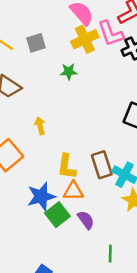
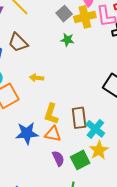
gray square: (36, 43) -> (64, 14), moved, turned -35
yellow arrow: (40, 126) -> (37, 78), turned -80
green square: (57, 215) -> (80, 160), moved

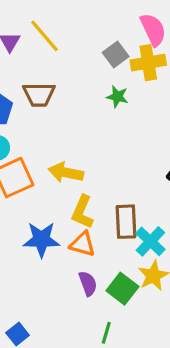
brown trapezoid: (18, 42) -> (39, 95), turned -50
yellow arrow: (37, 78) -> (66, 172), moved, size x1.5
green square: (80, 160) -> (122, 289), turned -30

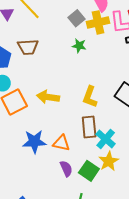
yellow L-shape: (82, 212) -> (90, 97), moved

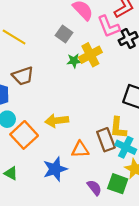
yellow cross: (98, 22) -> (90, 55), moved
yellow L-shape: (90, 97) -> (118, 128), moved
orange triangle: (61, 143) -> (80, 150), moved

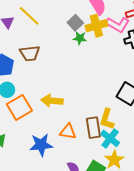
pink L-shape: (109, 27) -> (118, 25), turned -50
yellow cross: (90, 55) -> (96, 26), moved
green star: (74, 61) -> (80, 38), moved

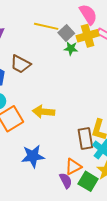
yellow line: (29, 16) -> (46, 26), moved, turned -30
brown trapezoid: (30, 53) -> (21, 64), turned 35
orange triangle: (68, 132) -> (73, 167), moved, turned -36

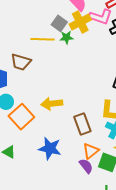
yellow line: (46, 26) -> (42, 39), moved
brown rectangle: (85, 138) -> (82, 124), moved
blue star: (33, 156) -> (50, 148), turned 30

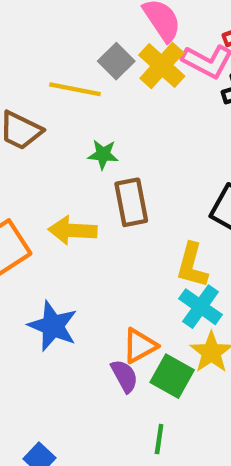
yellow cross: (80, 22) -> (162, 66), turned -30
green star: (66, 37) -> (103, 154), moved
brown rectangle: (82, 124) -> (131, 202), moved

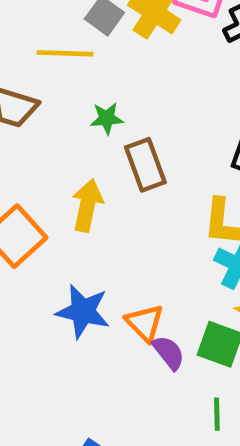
yellow arrow: (73, 230) -> (87, 205), turned 108
orange triangle: (140, 346) -> (145, 323), moved, turned -36

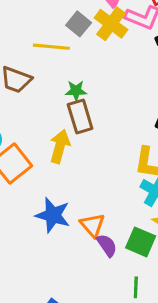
brown rectangle: (145, 165) -> (80, 117), moved

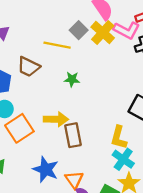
brown rectangle: (80, 117) -> (73, 135), moved
yellow arrow: (60, 146) -> (56, 119), turned 70

